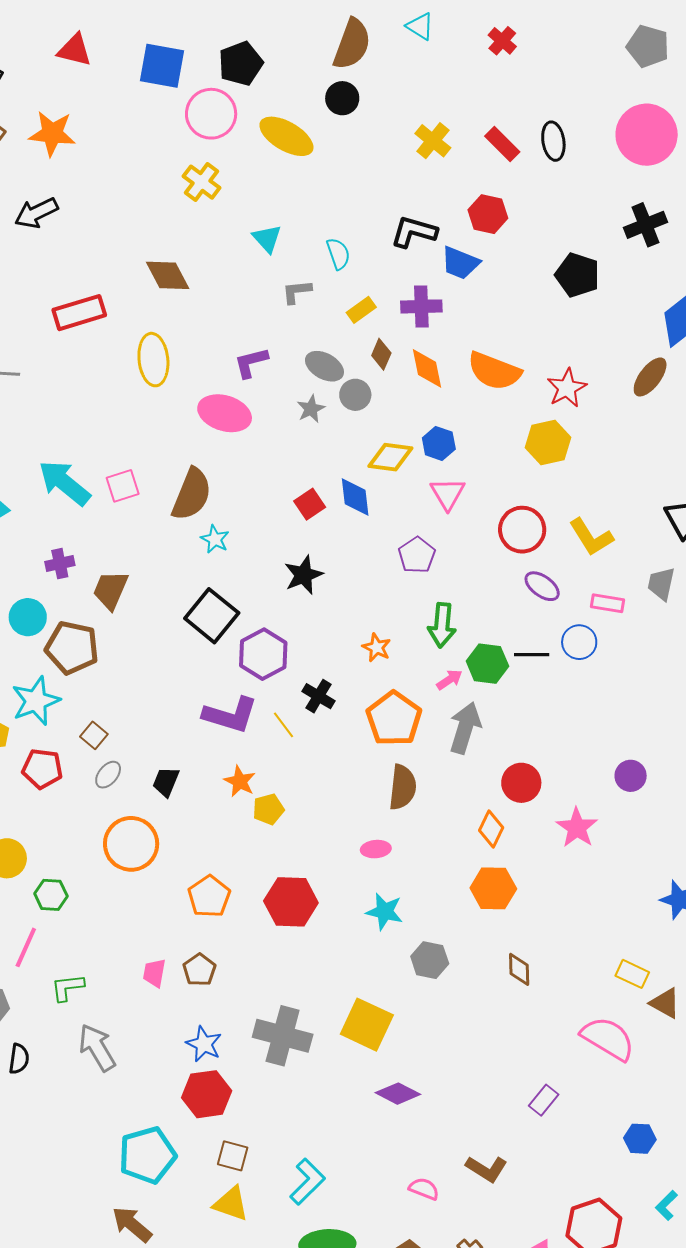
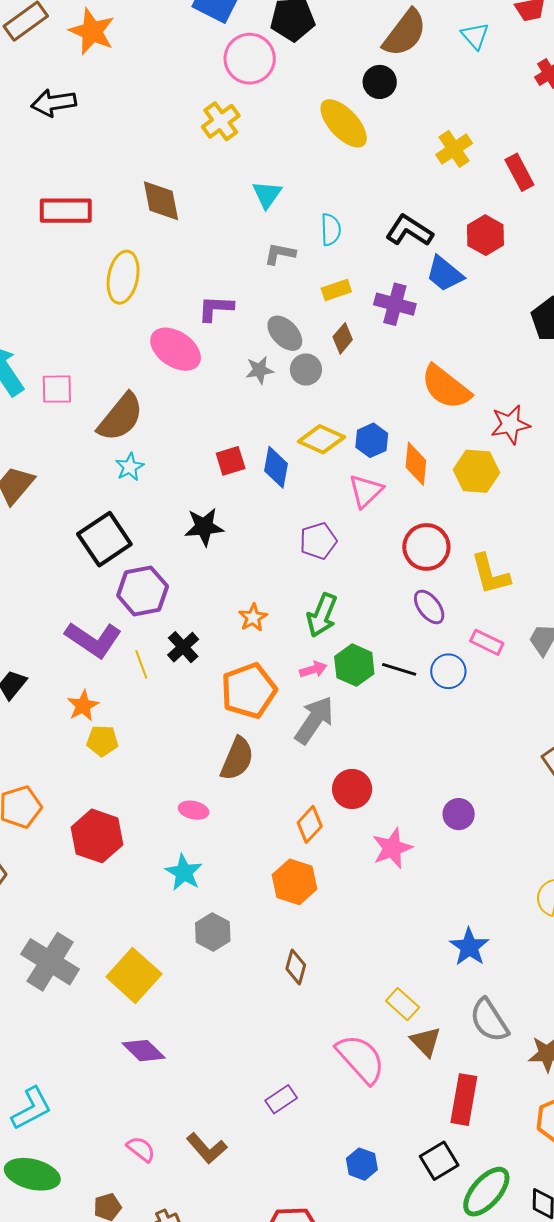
yellow ellipse: (286, 136) -> (344, 123), moved
orange diamond: (427, 368) -> (416, 464), moved

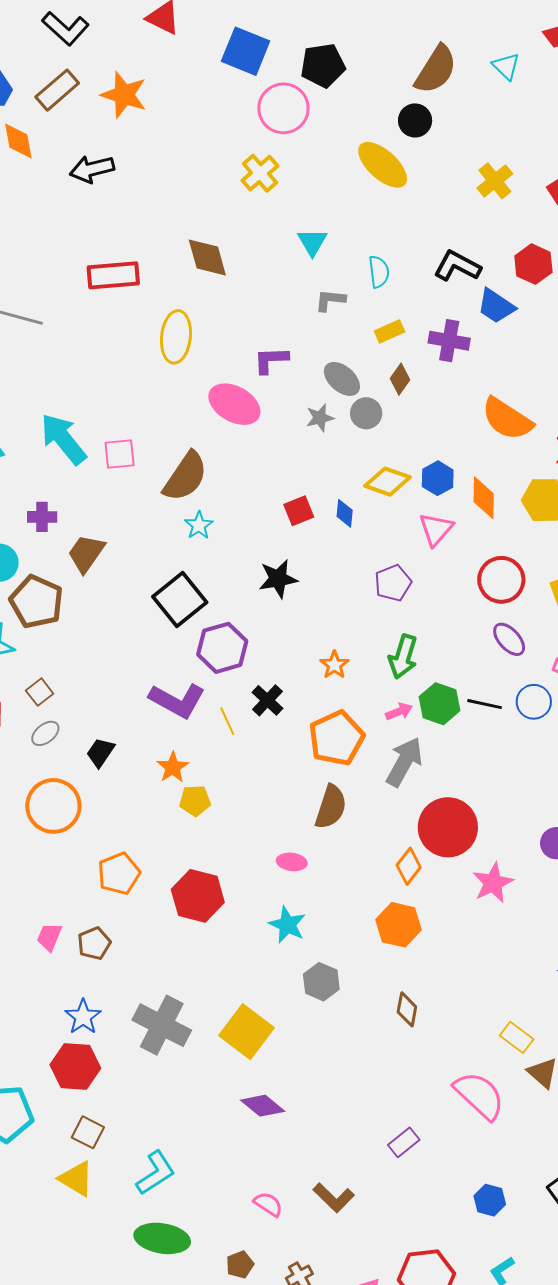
blue diamond: (276, 467) -> (345, 513), size x0.7
red circle: (352, 789) -> (448, 827), size x1.5

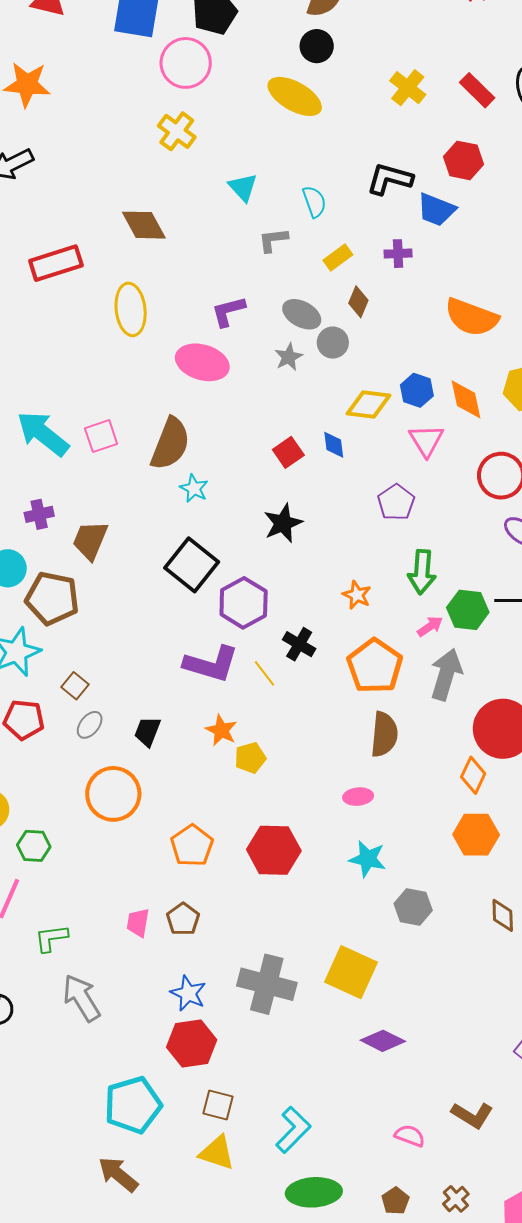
purple cross: (449, 341) -> (398, 254), size x0.7

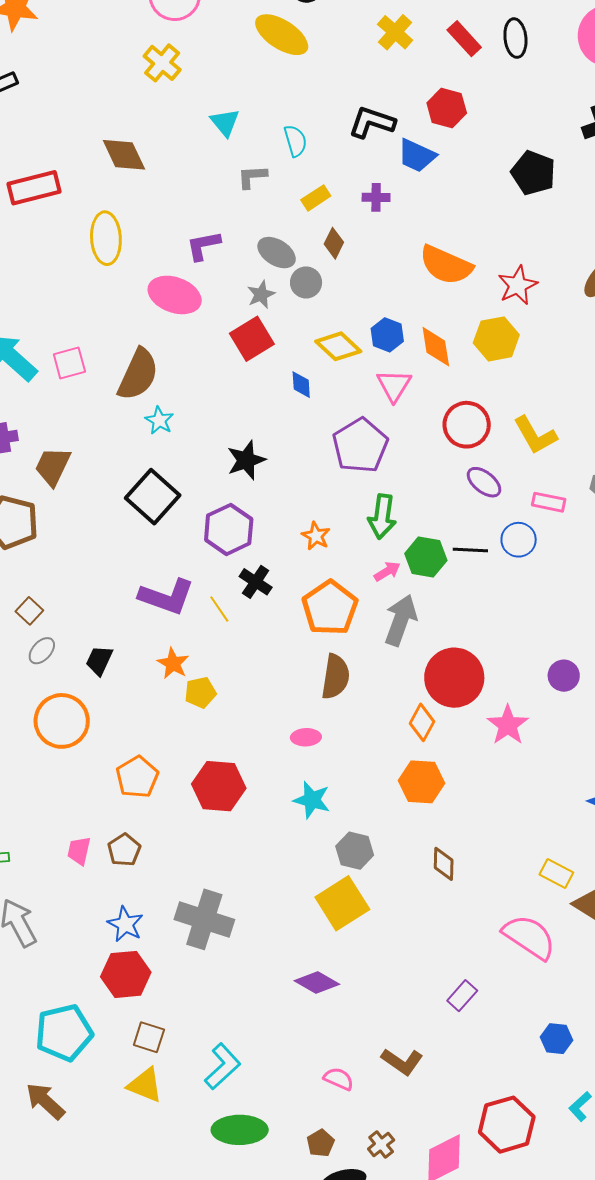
yellow diamond: (369, 404) -> (338, 346), turned 33
red square: (288, 452) -> (252, 339), moved, size x1.4
purple pentagon: (396, 502) -> (360, 446), size x1.5
purple hexagon: (244, 603) -> (229, 529), moved
yellow square: (351, 972) -> (342, 903), moved, turned 30

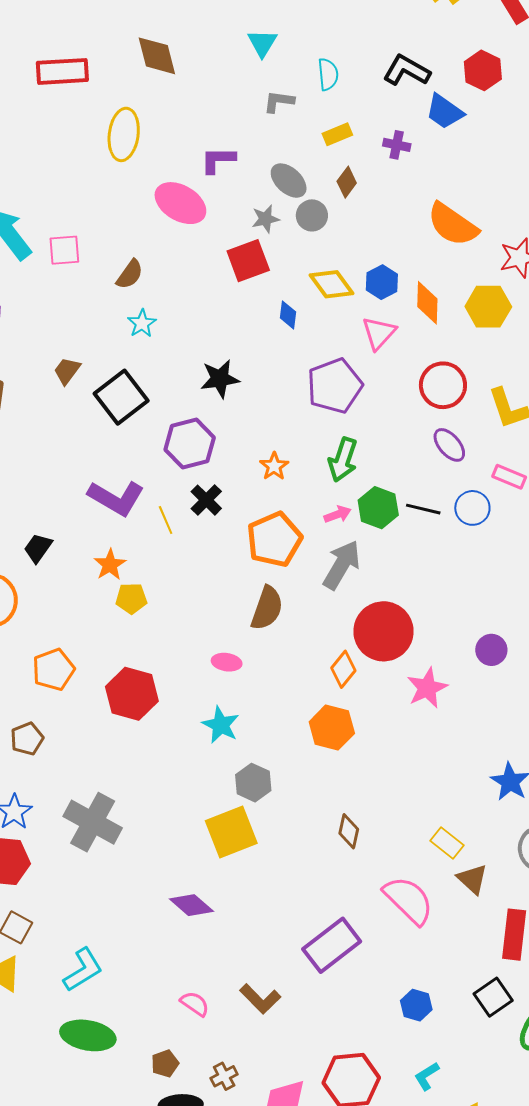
brown semicircle: (138, 374) -> (130, 274), size x0.6
brown trapezoid: (53, 466) -> (67, 371), moved, size x0.7
brown diamond: (444, 864) -> (349, 831), moved
purple rectangle: (462, 996) -> (332, 945), size x1.8

